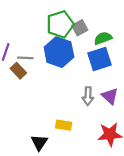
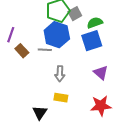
gray line: (25, 58) -> (45, 50), moved
gray arrow: (88, 96) -> (60, 74), moved

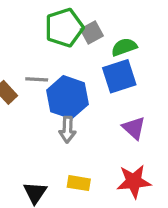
blue hexagon: (57, 35) -> (67, 97), moved
gray line: (45, 50) -> (37, 79), moved
yellow rectangle: (61, 98) -> (79, 183), moved

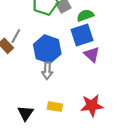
gray line: (37, 79) -> (16, 36), moved, turned -64
purple triangle: (134, 128) -> (92, 54), moved

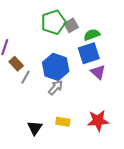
gray line: (16, 36) -> (26, 77), moved
gray arrow: (47, 71) -> (56, 88), turned -140

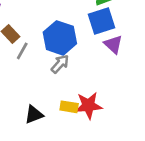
red star: (98, 121) -> (88, 106), moved
black triangle: (35, 128) -> (34, 115), turned 35

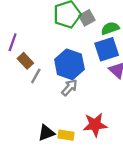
yellow rectangle: (69, 107) -> (66, 135), moved

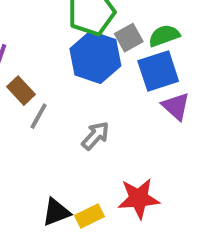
gray square: (87, 18) -> (129, 38), moved
blue hexagon: (69, 64) -> (95, 57), moved
yellow rectangle: (66, 135) -> (90, 216), turned -35

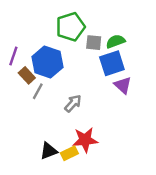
gray square: (129, 38) -> (94, 43), turned 35
blue hexagon: (95, 57) -> (47, 62), moved
red star: (139, 198) -> (85, 140), moved

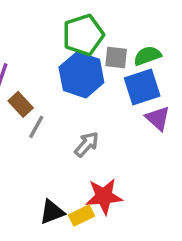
blue hexagon: (47, 62) -> (81, 75), moved

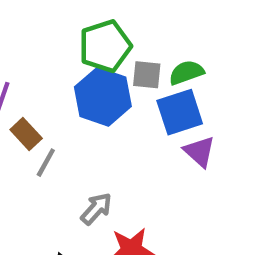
gray arrow: (87, 144) -> (96, 209), moved

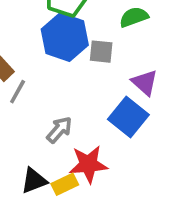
gray square: (147, 75) -> (101, 52), moved
blue square: (180, 112) -> (128, 117), moved, turned -33

